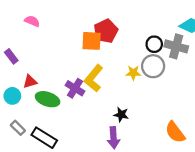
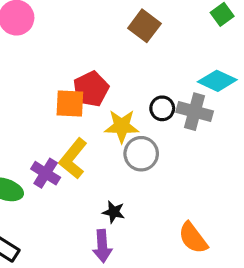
gray circle: (153, 66) -> (141, 154), moved
yellow star: (133, 73) -> (122, 126), moved, size x1.5

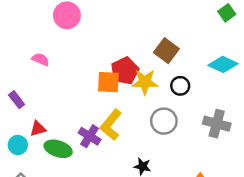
brown square: (144, 26) -> (166, 51), moved
gray cross: (195, 112) -> (217, 124), moved
yellow star: (122, 126) -> (145, 82), moved

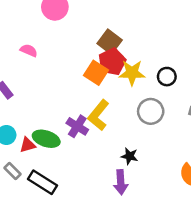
brown square: (166, 51) -> (110, 42), moved
orange square: (108, 82) -> (96, 73), turned 30
red triangle: (38, 129) -> (28, 145), moved

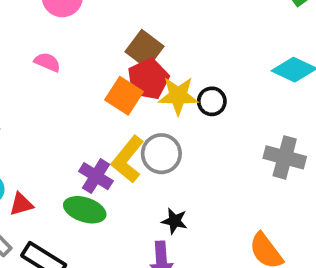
pink semicircle: (29, 50) -> (47, 62), moved
black circle: (167, 77) -> (212, 101), moved
gray circle: (151, 111) -> (161, 154), moved
green ellipse: (46, 139) -> (85, 210), moved

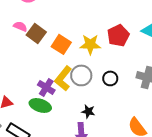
brown square: (145, 49) -> (36, 33), moved
red pentagon: (148, 79) -> (118, 35), moved
black circle: (212, 101) -> (110, 78), moved

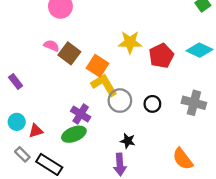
yellow star: (90, 44) -> (130, 42), moved
yellow L-shape: (63, 78) -> (104, 85), moved, turned 110
green ellipse: (40, 105) -> (74, 134), turned -40

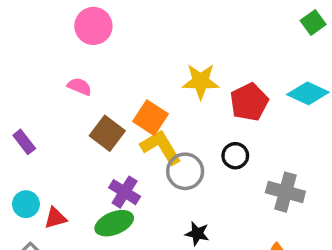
brown square: (69, 53) -> (107, 133), moved
gray cross: (194, 103) -> (285, 192), moved
black circle: (152, 104) -> (235, 156), moved

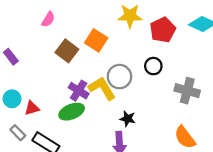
pink semicircle: (80, 87) -> (48, 19), turned 98
yellow L-shape: (161, 147) -> (102, 88), moved

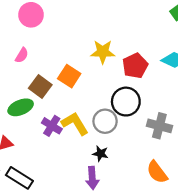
black circle: (153, 66) -> (126, 102), size x1.6
gray circle: (119, 77) -> (105, 121), moved
green ellipse: (72, 112) -> (21, 107), moved

